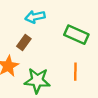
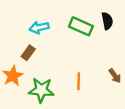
green rectangle: (76, 35) -> (81, 26), moved

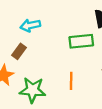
green rectangle: (81, 26) -> (81, 41), moved, turned -30

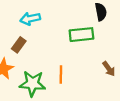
orange line: (71, 81) -> (61, 74), moved

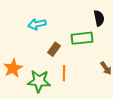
brown rectangle: (19, 45) -> (54, 49), moved

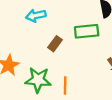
orange line: (64, 73) -> (65, 86), moved

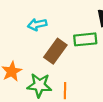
brown rectangle: (55, 44) -> (55, 51), size x1.6

